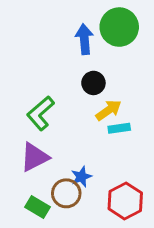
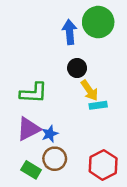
yellow arrow: (109, 110) -> (89, 90), turned 90
green L-shape: (41, 113) -> (34, 93), turned -136
blue star: (81, 177) -> (50, 134), moved

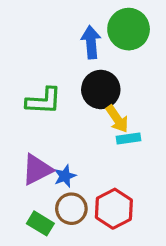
black circle: (77, 68) -> (101, 89), size x1.5
green L-shape: (34, 93) -> (44, 101), moved
red hexagon: (103, 165) -> (114, 209), moved

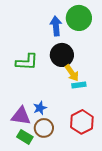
purple triangle: (37, 170) -> (21, 116), moved, turned 35
red hexagon: (114, 209) -> (82, 122), moved

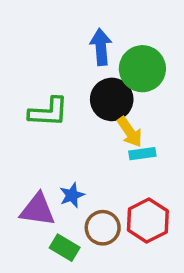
green circle: (79, 18) -> (142, 69), moved
brown circle: (44, 128) -> (103, 228), moved
green rectangle: (25, 137) -> (65, 248), moved

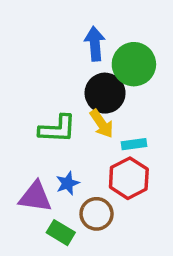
green L-shape: (48, 112) -> (57, 129), moved
yellow arrow: (130, 132) -> (102, 124), moved
red hexagon: (148, 221) -> (129, 178), moved

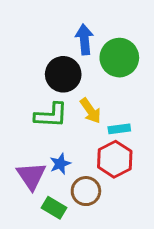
black circle: (105, 93) -> (63, 74), moved
purple triangle: (35, 197) -> (31, 176), turned 48

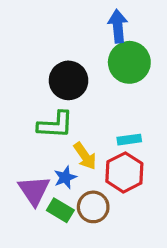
blue arrow: (84, 39) -> (118, 26), moved
yellow arrow: (90, 111) -> (85, 156), moved
green rectangle: (54, 208) -> (60, 210), moved

